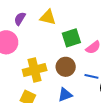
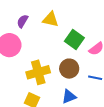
green square: (71, 38) -> (74, 40), turned -36

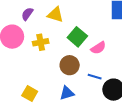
yellow cross: (38, 72) -> (41, 42), moved, size x0.7

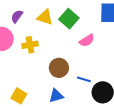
green square: (77, 37) -> (69, 19), moved
pink semicircle: (98, 48) -> (87, 41), moved

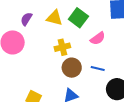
yellow cross: (30, 45) -> (62, 47), moved
blue line: (84, 79) -> (98, 68), moved

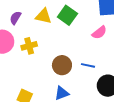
pink semicircle: (98, 38) -> (99, 33), moved
yellow cross: (62, 47) -> (29, 46), moved

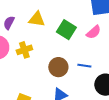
green square: (67, 15) -> (66, 30), moved

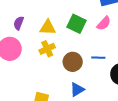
yellow triangle: (37, 19) -> (48, 27), moved
yellow cross: (24, 50) -> (47, 49), moved

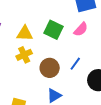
blue line: (98, 58) -> (75, 64), turned -56

